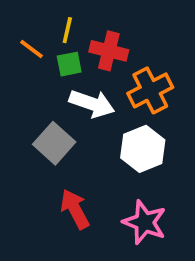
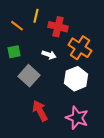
green square: (69, 64) -> (14, 52), moved
orange cross: (150, 90) -> (80, 48), turned -30
white arrow: (92, 104) -> (49, 55), size x0.6

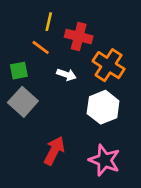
orange line: (17, 26) -> (41, 47), moved
gray square: (29, 76) -> (23, 102), moved
red arrow: (40, 111) -> (54, 151), turned 55

